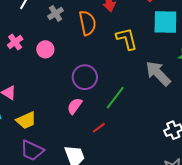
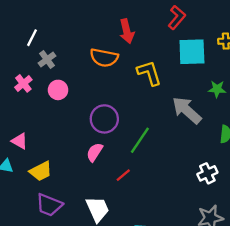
gray cross: (56, 13) -> (47, 59), moved
orange semicircle: (87, 23) -> (104, 58), turned 115

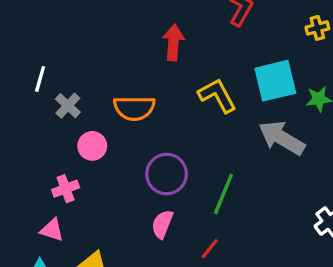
red arrow: (127, 31) -> (173, 42), turned -150
cyan square: (192, 52) -> (275, 81), moved
orange semicircle: (104, 58) -> (134, 108), moved
pink cross: (23, 83) -> (66, 189), moved, turned 30

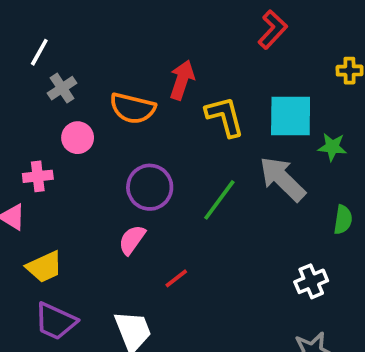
red arrow: (173, 42) -> (182, 80), moved
green line: (223, 194) -> (219, 200), moved

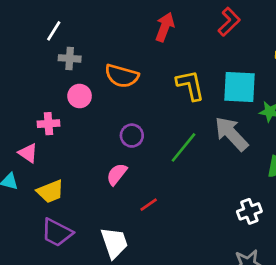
red arrow: (182, 80) -> (165, 27), moved
gray cross: (62, 88) -> (70, 58), turned 35
purple circle: (150, 187) -> (132, 136), size x0.7

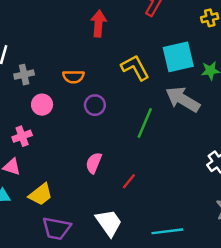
orange semicircle: (122, 76) -> (73, 77), size x0.7
purple circle: (132, 136) -> (95, 105), moved

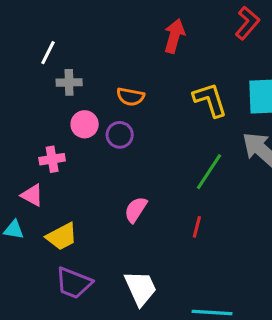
purple circle: (95, 105) -> (120, 135), moved
red line: (129, 181) -> (197, 227), moved, turned -35

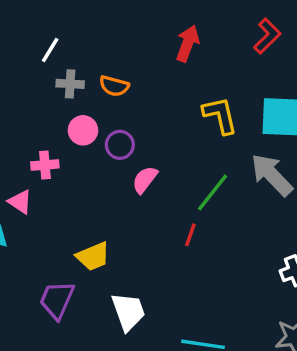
orange semicircle: (130, 97) -> (114, 86), moved
pink semicircle: (136, 210) -> (145, 180), moved
red line: (197, 227) -> (190, 235), moved
yellow trapezoid: (62, 237) -> (93, 256), moved
purple trapezoid: (74, 283) -> (57, 300), turned 87

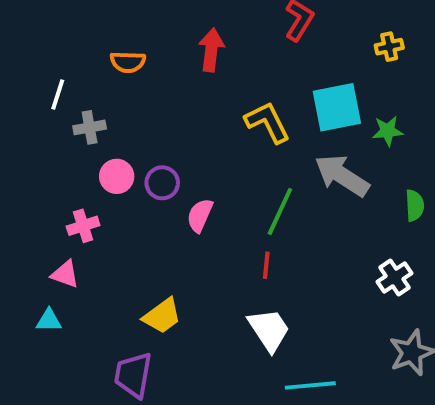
orange semicircle: (114, 86) -> (128, 62), moved
white trapezoid: (128, 312) -> (269, 330), moved

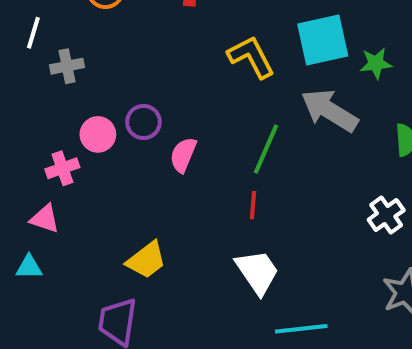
pink circle: (117, 176) -> (98, 134), moved

